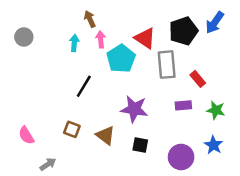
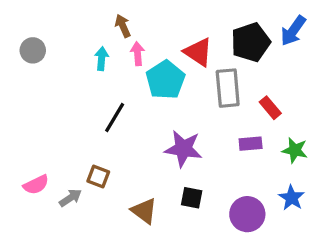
pink semicircle: (26, 135) -> (36, 185), turned -84
brown triangle: (105, 135) -> (144, 211), moved
gray arrow: (48, 164) -> (70, 198), moved

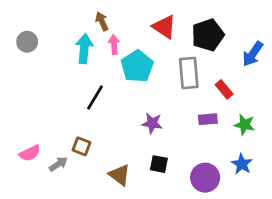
blue arrow: (293, 31) -> (253, 54), moved
red triangle: (198, 52) -> (164, 27), moved
cyan arrow: (102, 59) -> (84, 49), size x1.5
purple star: (183, 149) -> (152, 123), size x0.7

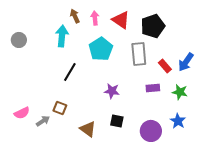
gray circle: (27, 42) -> (19, 40), moved
pink arrow: (114, 44) -> (95, 18), moved
blue arrow: (253, 54) -> (186, 62), moved

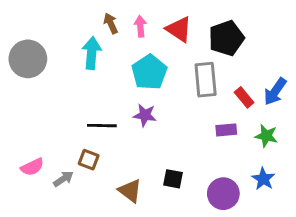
gray circle: (19, 40) -> (28, 59), size x1.6
black line: (70, 72) -> (102, 126), moved, turned 60
purple star: (112, 91) -> (145, 115), moved

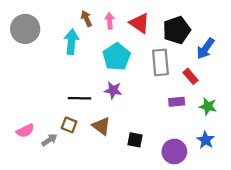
gray circle: (28, 59) -> (25, 29), moved
blue arrow: (275, 91) -> (206, 49), moved
brown triangle: (130, 191) -> (101, 126), moved

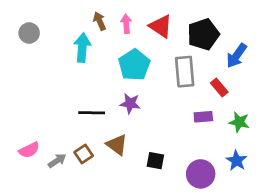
gray circle: (25, 29) -> (29, 33), size x0.6
brown square: (69, 125) -> (84, 154), moved, turned 35

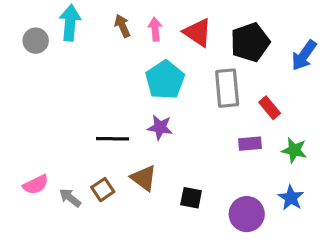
cyan arrow: (82, 48) -> (70, 23), moved
blue arrow: (237, 56) -> (304, 55), moved
gray arrow: (57, 161) -> (70, 198), turned -108

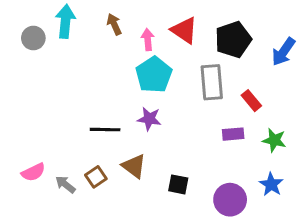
pink arrow: (155, 29) -> (148, 40), moved

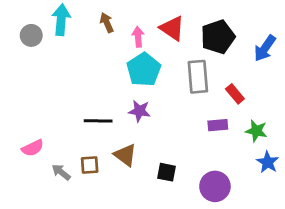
pink semicircle: (33, 172) -> (33, 148), moved
brown square: (96, 177) -> (90, 165), turned 30
blue star: (271, 184) -> (268, 162), moved

